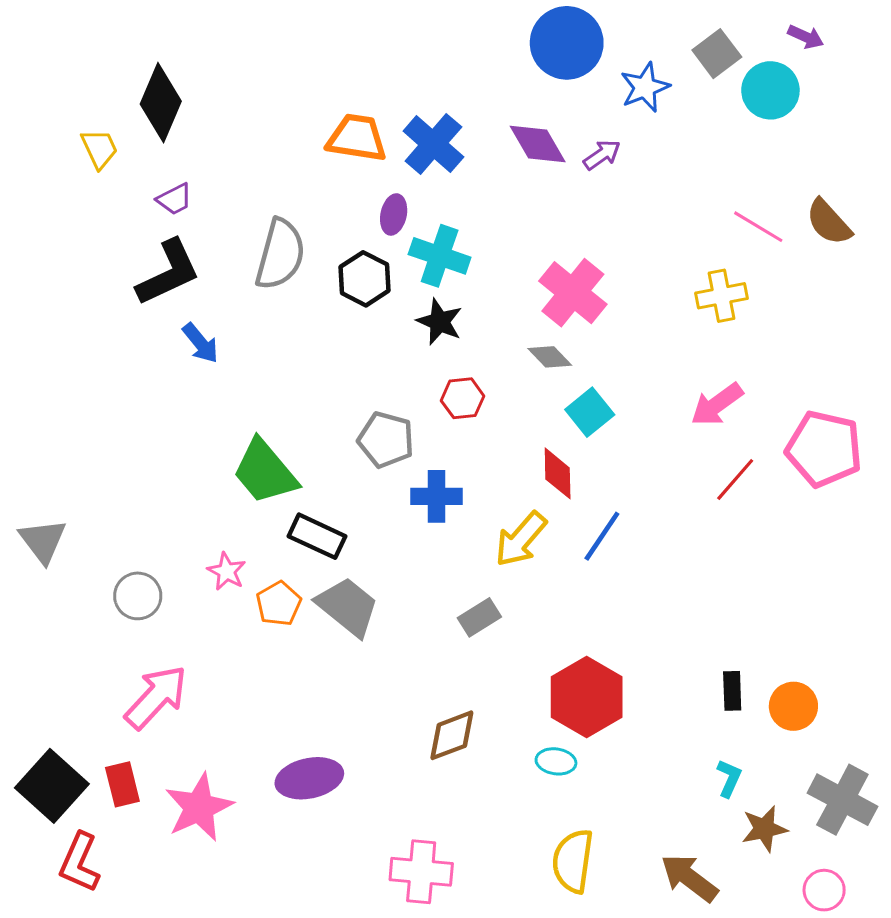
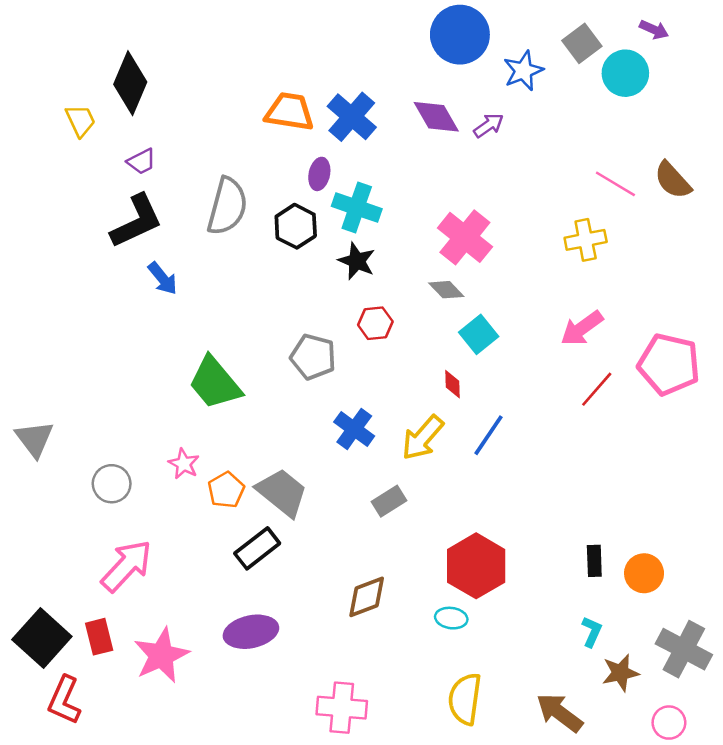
red diamond: (558, 473) -> (452, 384), size x0.7
blue cross: (436, 496) -> (354, 429), moved, turned 36
black rectangle: (317, 536) -> (257, 548), moved, turned -63

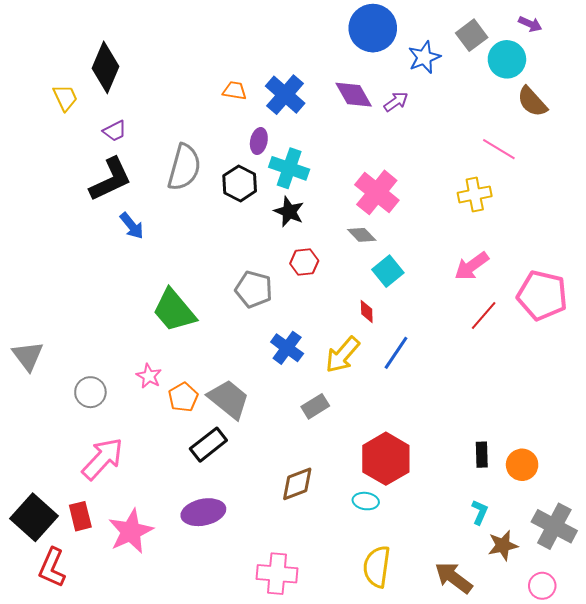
orange trapezoid: (289, 112) -> (235, 91), size x0.6
brown semicircle: (673, 180) -> (532, 102), moved

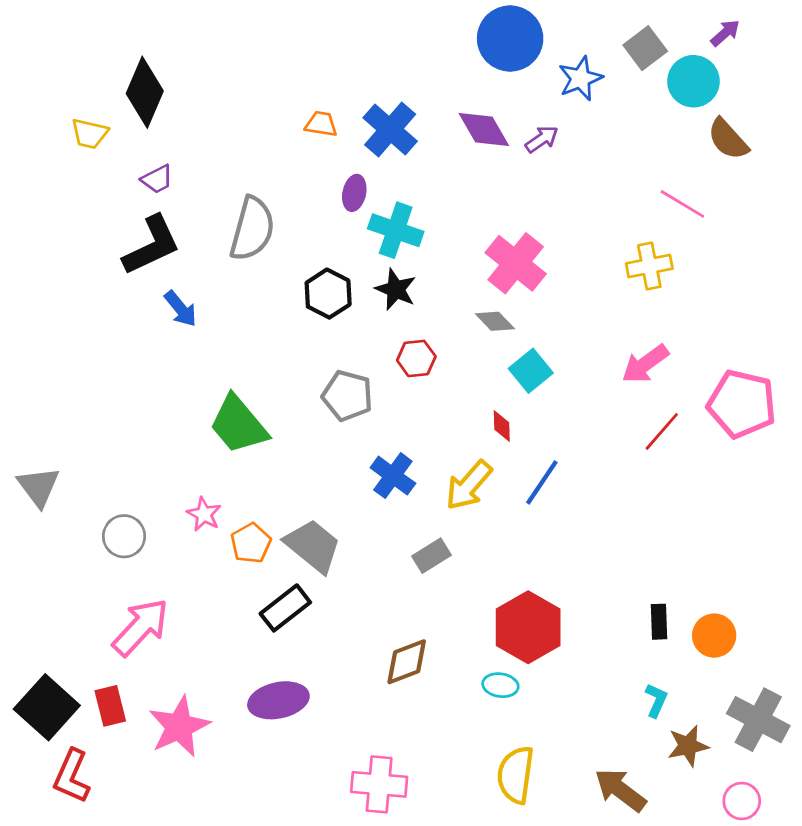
purple arrow: (530, 24) -> (725, 33), turned -65
yellow trapezoid: (65, 98) -> (90, 134), turned 128
black hexagon: (240, 183) -> (328, 294), moved

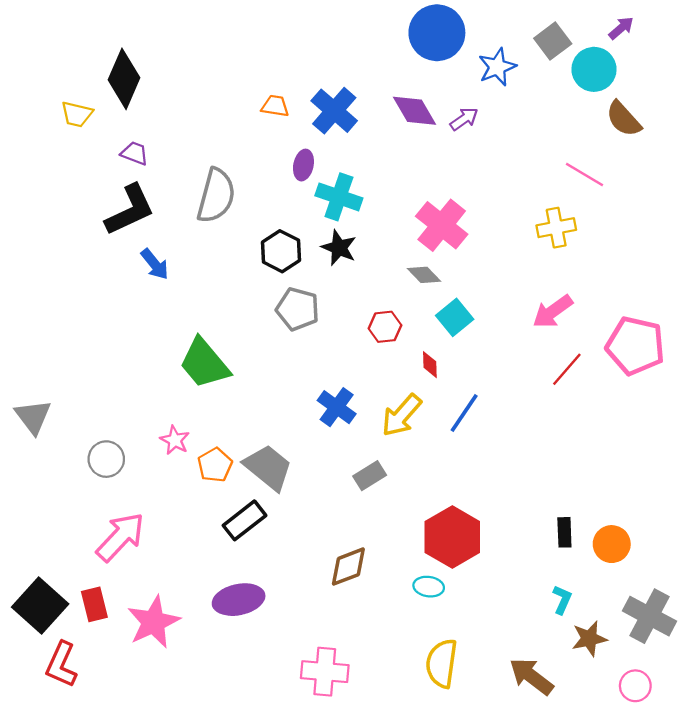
purple trapezoid: (157, 179) -> (135, 153), turned -132
red hexagon: (416, 358) -> (385, 327), moved
gray pentagon: (347, 396) -> (298, 309), moved

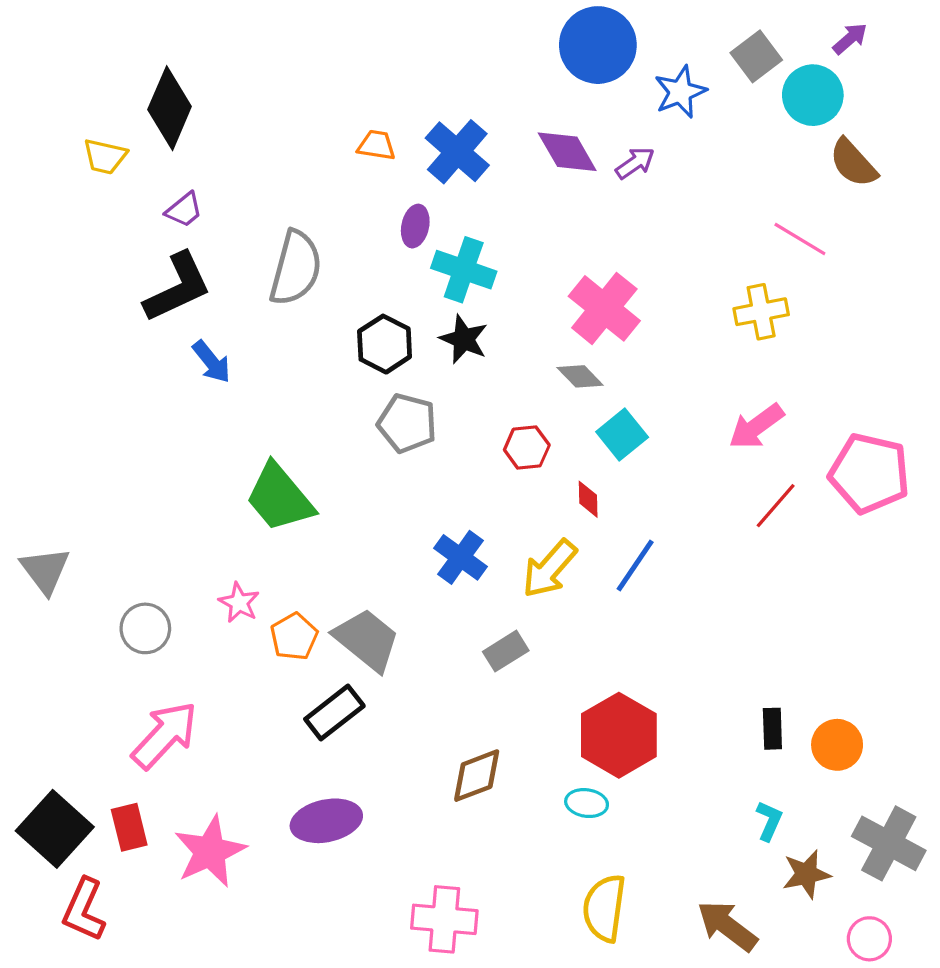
purple trapezoid: (135, 153) -> (184, 210), turned 120

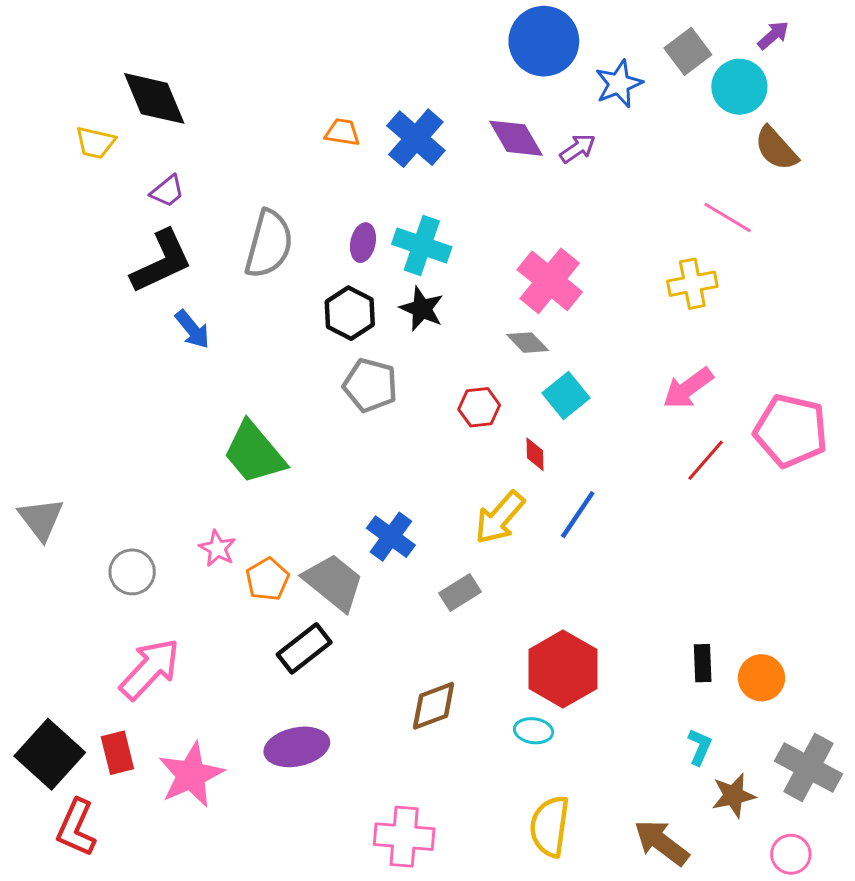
black diamond: (170, 108) -> (154, 98), turned -46
purple ellipse: (415, 226) -> (363, 243), moved
blue cross: (460, 557) -> (391, 537), moved

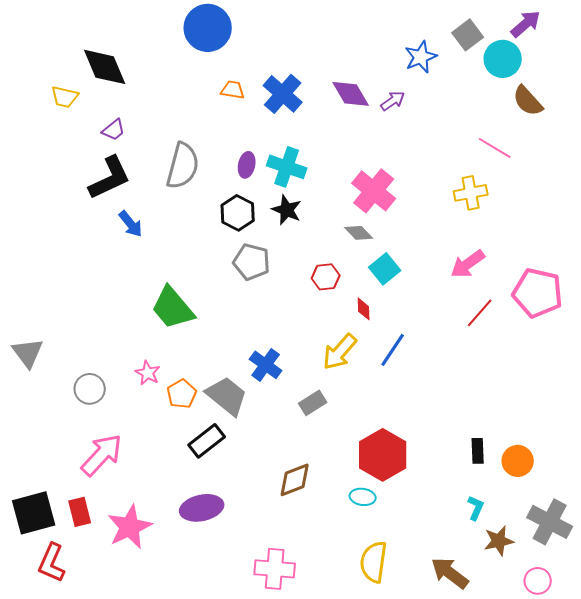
purple arrow: (773, 35) -> (526, 24), size x1.4
blue circle: (544, 41) -> (208, 28), moved
black square: (50, 754) -> (34, 513), turned 33

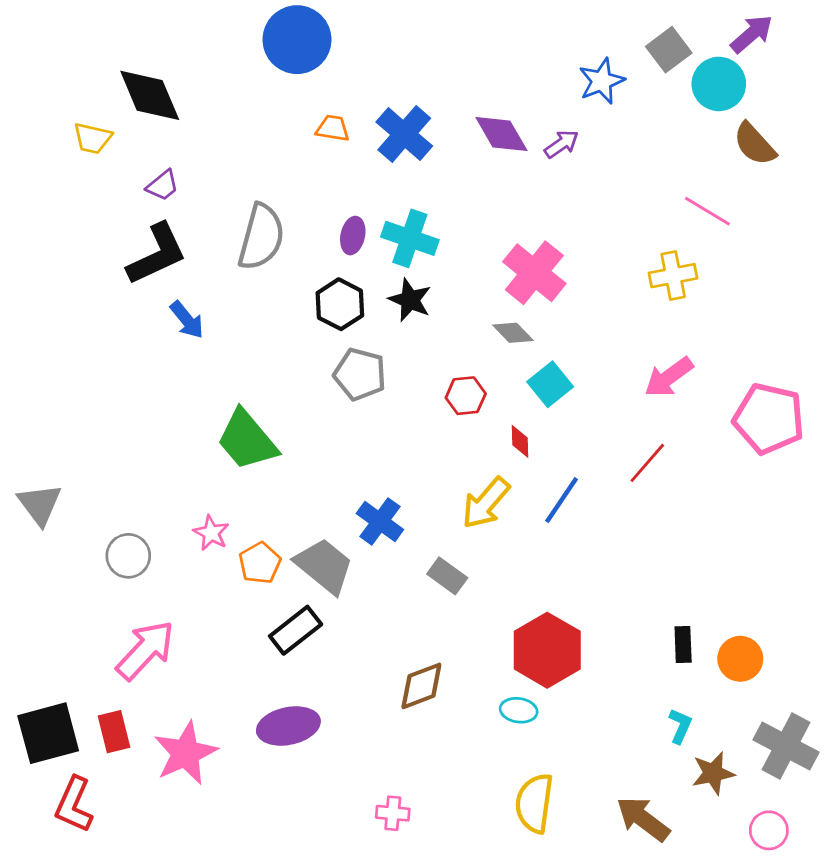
red line: (480, 313) -> (647, 463), moved
gray rectangle: (313, 403) -> (447, 576), turned 68
pink cross: (275, 569) -> (393, 813), size x0.6

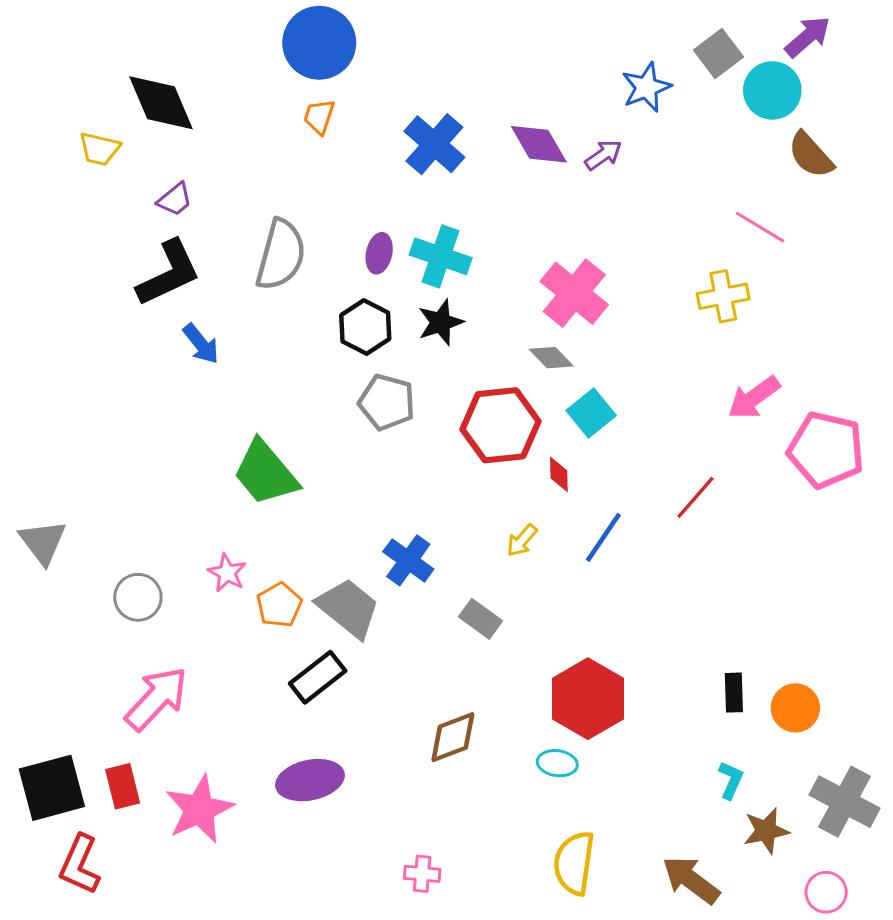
orange trapezoid: (333, 128) -> (319, 117), moved, turned -81
black star: (410, 300) -> (441, 322), turned 30
pink arrow: (669, 377) -> (754, 398), moved
red hexagon: (466, 396) -> (500, 425), size x1.8
yellow arrow: (486, 503) -> (522, 540), size x0.6

